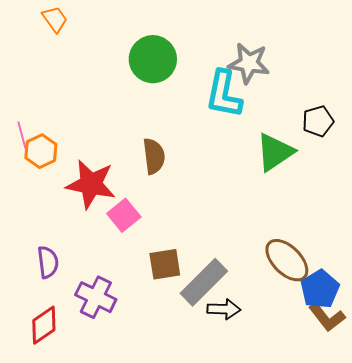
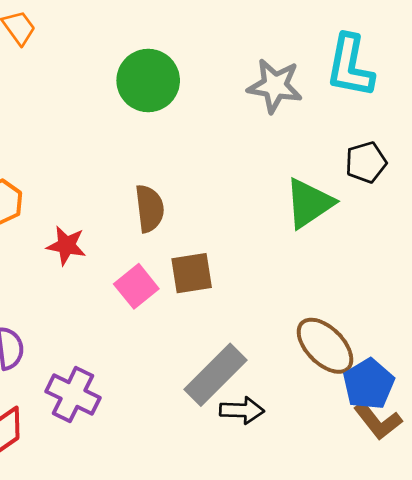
cyan L-shape: (224, 94) -> (350, 66), moved
red star: (91, 184) -> (66, 245), size x0.6
pink square: (124, 215) -> (136, 286), moved
brown square: (165, 264) -> (192, 273), moved

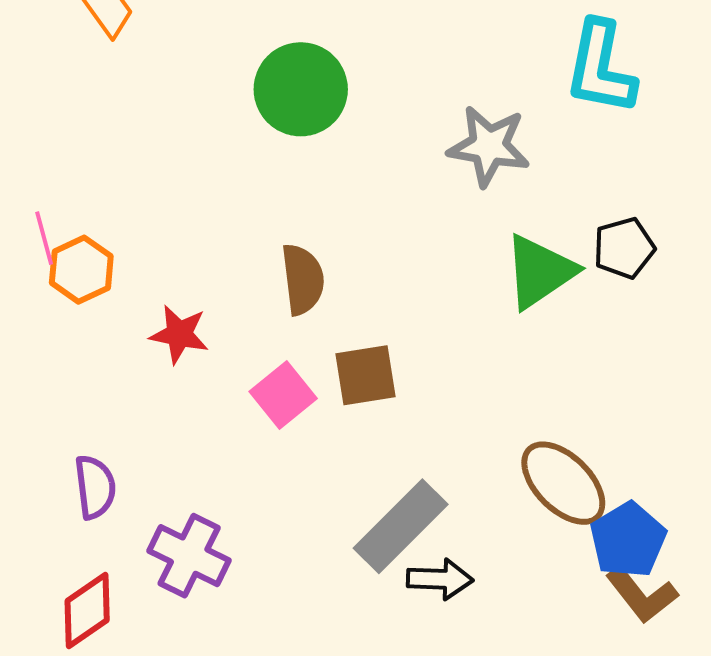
gray star: (275, 86) -> (489, 146), moved
black pentagon: (366, 162) -> (624, 248), moved

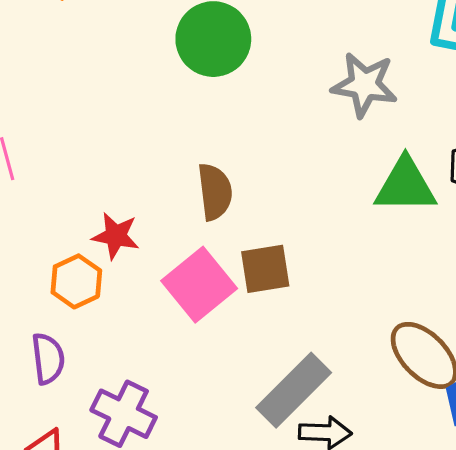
orange hexagon: (81, 270) -> (76, 281), moved
green triangle: (540, 272) -> (405, 185), turned 34
pink square: (283, 395) -> (199, 285), size x1.4

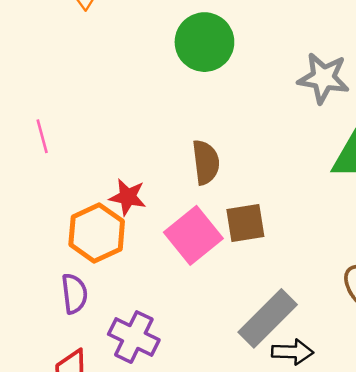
orange hexagon: (76, 281) -> (97, 233), size x1.4

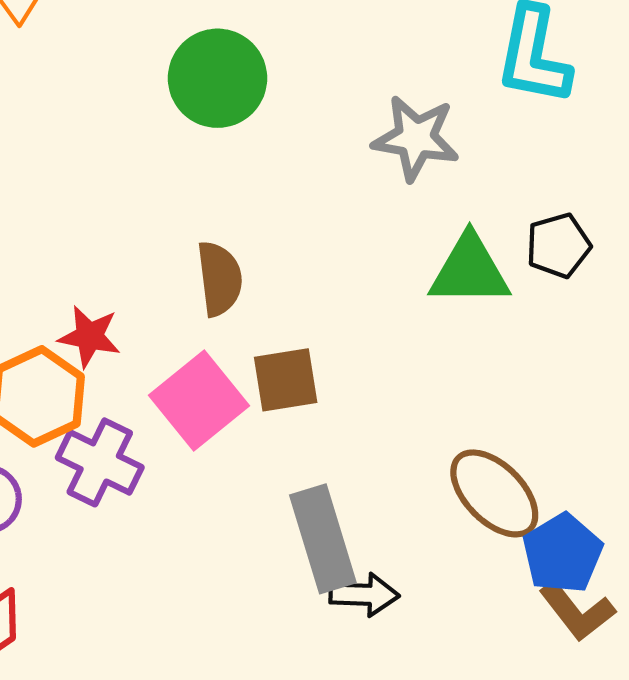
gray rectangle: (268, 318) -> (323, 539), turned -62
purple cross: (134, 337) -> (100, 462), moved

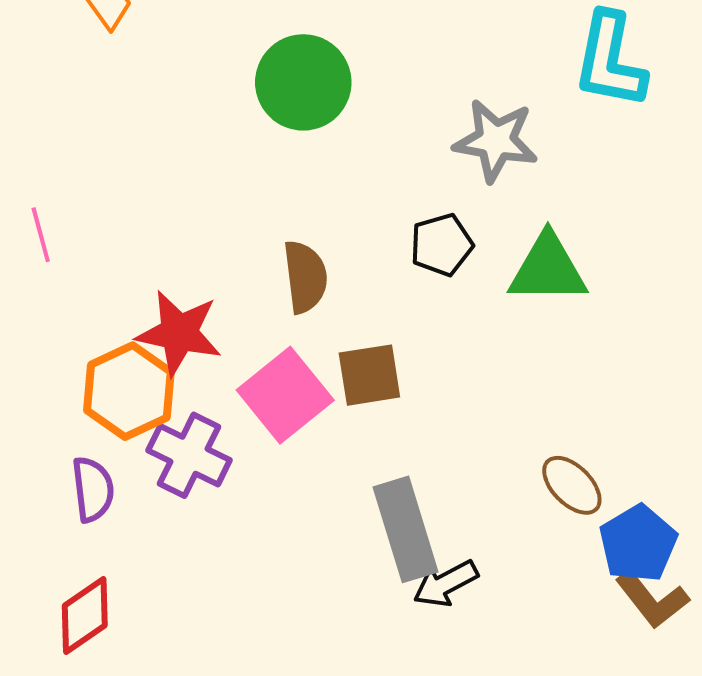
black pentagon: (558, 246) -> (442, 245), moved
red star: (89, 336) -> (179, 333), size x1.4
brown ellipse: (494, 493) -> (572, 485), size x0.7
black arrow: (364, 595) -> (446, 584), turned 150

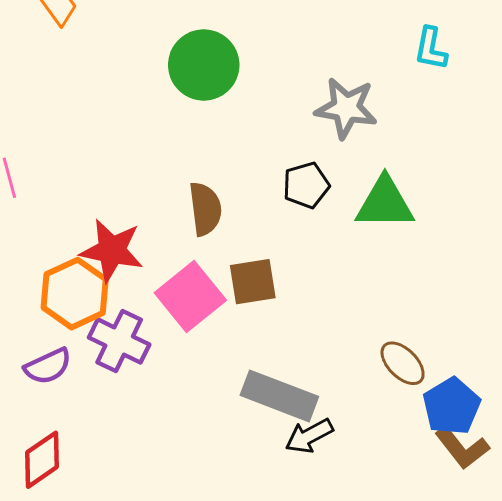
cyan L-shape: (610, 60) -> (431, 49), size x0.6
purple semicircle: (93, 489) -> (48, 366), turned 72
gray rectangle: (406, 529) -> (279, 396), turned -52

